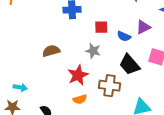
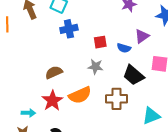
red star: (78, 75) -> (52, 101), moved
orange semicircle: (80, 99) -> (80, 95), moved, size x1.6

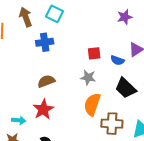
blue cross: (69, 29) -> (45, 42), moved
orange semicircle: (80, 95) -> (92, 104), moved, turned 130
brown cross: (116, 99) -> (112, 124), moved

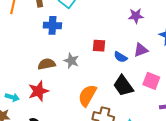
gray star: (88, 78) -> (71, 61), moved

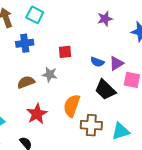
red square: (99, 46) -> (65, 52), moved
purple triangle: (141, 50) -> (116, 63), moved
red star: (38, 91) -> (37, 114), moved

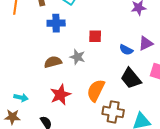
purple triangle: (116, 63) -> (146, 43), moved

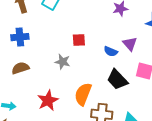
blue cross: (56, 23) -> (20, 37), moved
purple triangle: (146, 43) -> (130, 44), turned -42
brown semicircle: (53, 62) -> (20, 68), moved

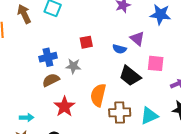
blue cross: (20, 37) -> (48, 57), moved
brown semicircle: (20, 68) -> (51, 80), moved

